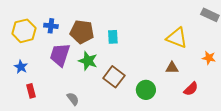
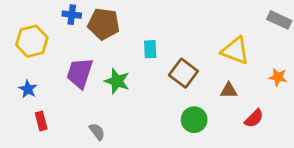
blue cross: (51, 26) -> (72, 15), moved
brown pentagon: (82, 32) -> (104, 24), moved
brown square: (114, 77) -> (183, 73), moved

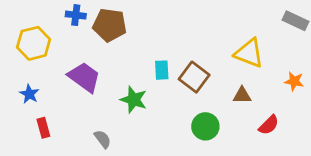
cyan rectangle: (150, 49) -> (162, 70), moved
purple trapezoid: (80, 73) -> (84, 77), turned 108
green star: (117, 81) -> (134, 100), moved

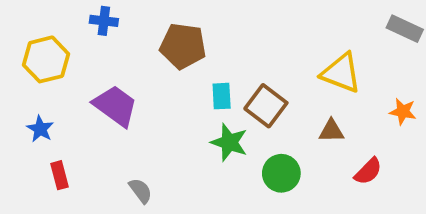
brown pentagon: (110, 25) -> (183, 46), moved
green star: (134, 100) -> (229, 142), moved

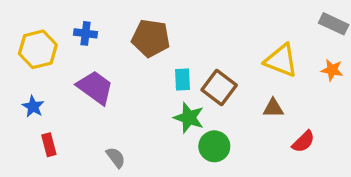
blue cross: (104, 21) -> (86, 33), moved
orange star: (403, 112) -> (332, 70), moved
green circle: (281, 173) -> (214, 146), moved

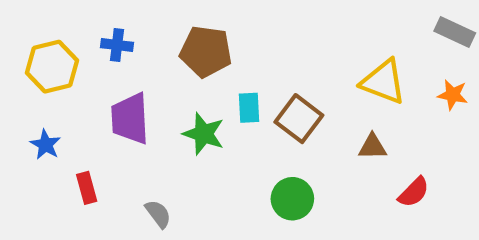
purple trapezoid: (95, 87) -> (130, 119), turned -129
green star: (189, 118) -> (204, 134), moved
red rectangle: (49, 145) -> (87, 188), moved

